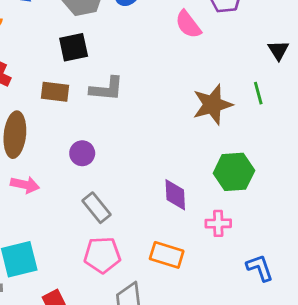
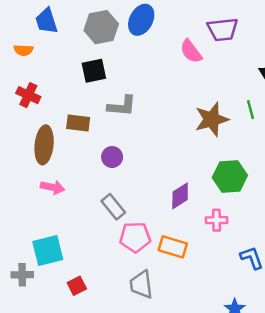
brown rectangle: (55, 92) -> (78, 123), moved
purple circle: (82, 153) -> (112, 157), moved
purple diamond: (175, 195) -> (180, 196), turned 60
pink pentagon: (102, 255) -> (135, 237), moved

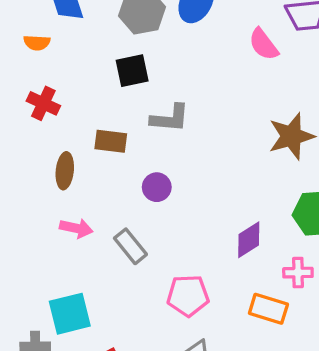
brown ellipse: (44, 145) -> (65, 171), size x0.7
gray rectangle: (113, 207) -> (130, 246), moved
orange rectangle: (173, 247) -> (268, 309), moved

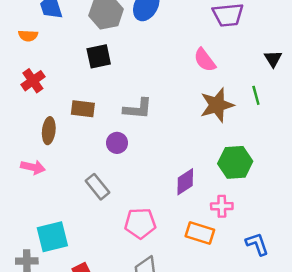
pink semicircle: (263, 44) -> (205, 60), moved
red cross: (43, 103) -> (33, 81), turned 30
gray L-shape: (170, 118) -> (138, 109), moved
pink arrow: (76, 228) -> (33, 167), moved

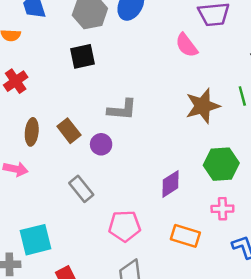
pink semicircle: (205, 60) -> (187, 45), moved
brown rectangle: (83, 109) -> (69, 131), moved, turned 45
pink cross: (222, 206) -> (222, 209), moved

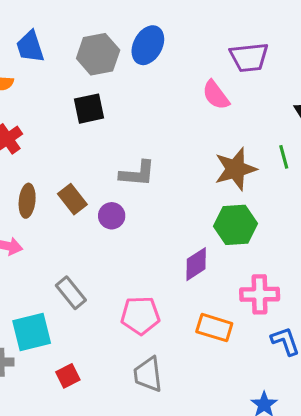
green hexagon: (221, 164) -> (235, 225), moved
gray rectangle: (81, 189) -> (71, 293), moved
pink cross: (222, 209) -> (260, 294), size x1.4

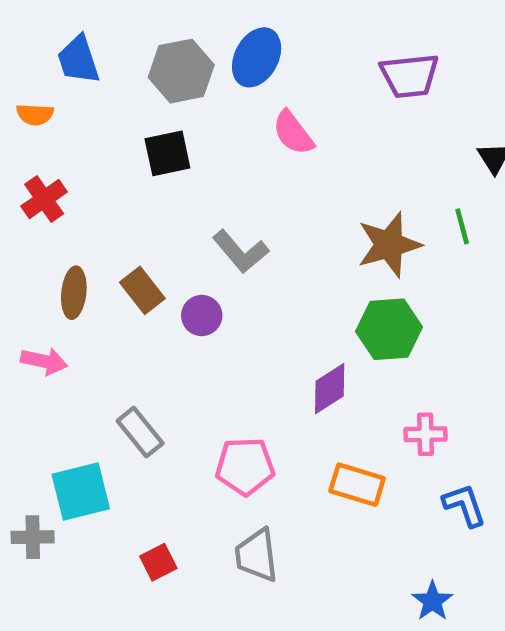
pink semicircle: (216, 95) -> (293, 133), moved
gray L-shape: (137, 174) -> (241, 252), turned 45
pink cross: (260, 294) -> (426, 434), size x0.7
red square: (68, 376) -> (158, 562), moved

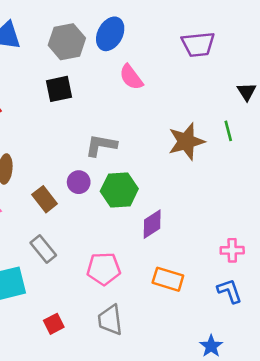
gray L-shape: (241, 252) -> (101, 145), turned 140
brown rectangle: (142, 290) -> (45, 199), moved
green hexagon: (389, 329) -> (119, 190), moved
pink cross: (426, 434) -> (232, 250), moved

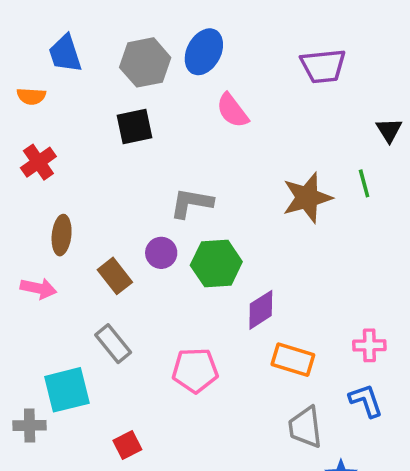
orange rectangle: (168, 279) -> (293, 360), moved
gray trapezoid: (110, 320) -> (305, 427), moved

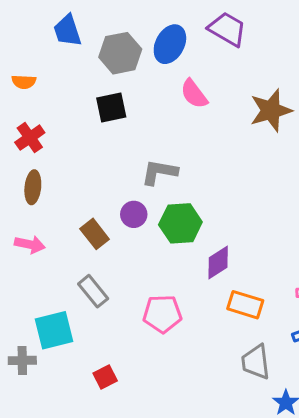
blue trapezoid: (65, 54) -> (67, 31), moved
purple trapezoid: (323, 66) -> (227, 29), moved, turned -144
brown star: (307, 198) -> (271, 110), moved
brown ellipse: (62, 235) -> (33, 187), moved

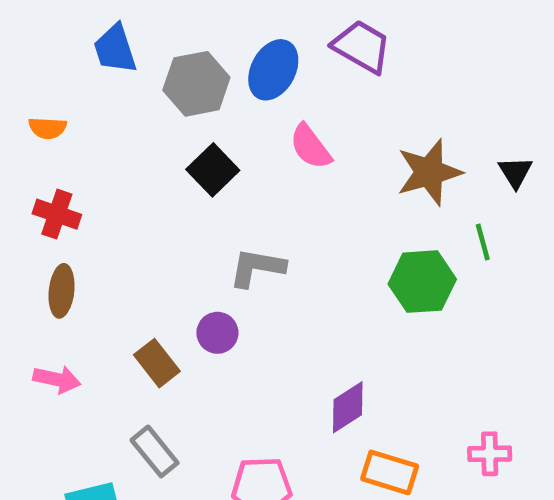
black square: (111, 107) -> (213, 170), moved, turned -32
red cross: (30, 138) -> (57, 214), turned -36
green hexagon: (180, 223) -> (422, 282), moved

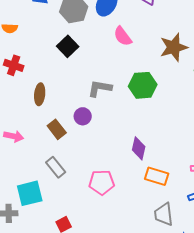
black square: (213, 170) -> (68, 46), moved
green hexagon: (422, 282) -> (143, 85), moved
brown ellipse: (62, 291) -> (40, 94), moved
purple diamond: (348, 407) -> (139, 148), turned -45

